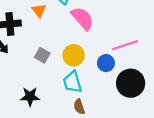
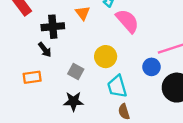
gray square: (42, 55) -> (76, 71), moved
yellow circle: (74, 55) -> (106, 57), moved

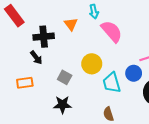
cyan trapezoid: (117, 86) -> (112, 83), moved

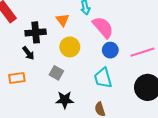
yellow circle: (92, 64) -> (70, 47), moved
blue circle: (134, 73) -> (110, 50), moved
black star: (62, 105) -> (65, 100), moved

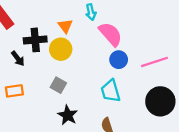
yellow circle: (70, 47) -> (61, 49), moved
black arrow: (28, 53) -> (18, 58), moved
black star: (65, 100) -> (68, 115), turned 30

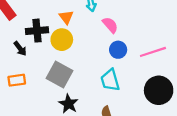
pink semicircle: (111, 34) -> (110, 25), size x0.7
gray square: (58, 85) -> (60, 75), size x1.6

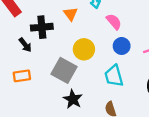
yellow circle: (62, 40) -> (84, 49), moved

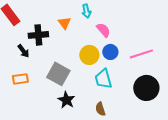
yellow circle: (84, 49) -> (89, 55), moved

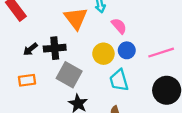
orange triangle: (64, 23) -> (76, 18), size x1.6
black cross: (38, 35) -> (55, 48), moved
black arrow: (23, 51) -> (30, 49), turned 88

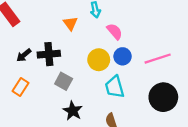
orange triangle: (76, 18) -> (70, 23), size x0.6
gray square: (69, 75) -> (64, 81), size x0.7
orange rectangle: (27, 80) -> (20, 87), turned -49

